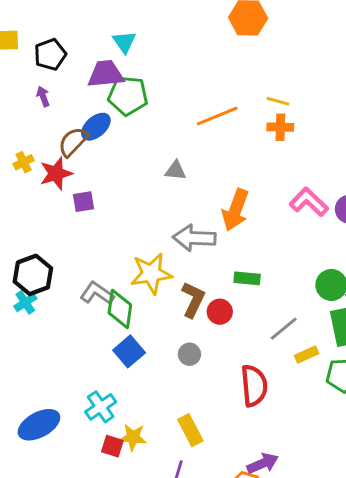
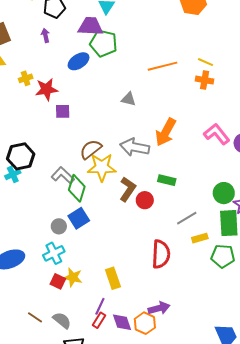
brown semicircle: (73, 142) -> (91, 149), moved
gray circle: (189, 354) -> (59, 226), moved

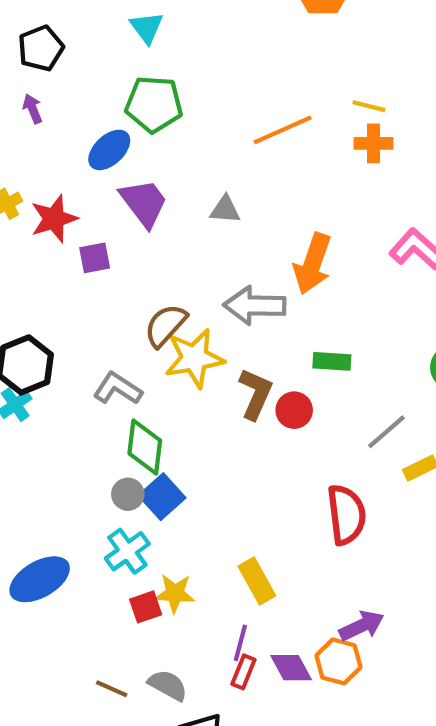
purple trapezoid: (90, 26) -> (144, 203), moved, turned 60
green diamond: (77, 188) -> (145, 447), moved
blue square: (79, 218) -> (162, 497), moved
red square: (58, 281) -> (146, 607), turned -35

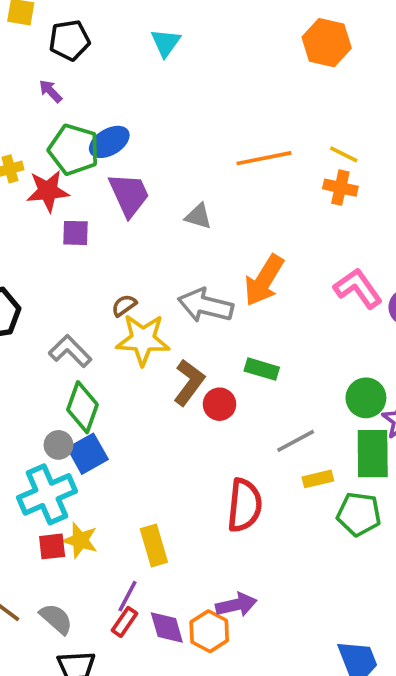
green pentagon: (154, 104) -> (74, 150), moved
purple arrow: (32, 109) -> (51, 91), turned -35
brown semicircle: (165, 325) -> (124, 305), size x0.6
cyan cross: (127, 551) -> (47, 494), size x1.4

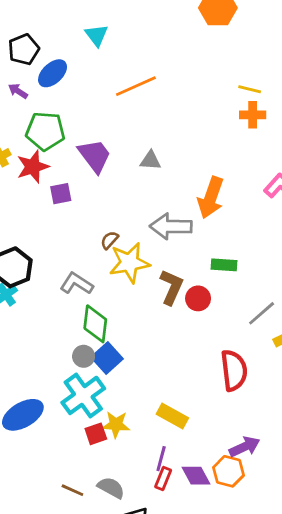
blue ellipse: (109, 142) -> (53, 73), moved
orange line: (264, 158) -> (136, 86), moved
yellow rectangle: (154, 546) -> (172, 416), turned -32

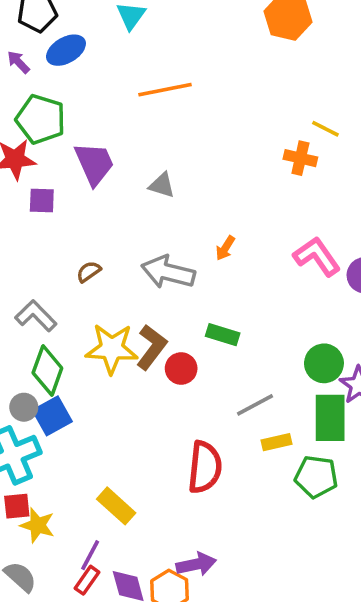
yellow line: (250, 89) -> (325, 129), moved
orange arrow: (211, 198) -> (225, 248), size x0.5
yellow star: (129, 263) -> (112, 349), moved
yellow star: (116, 425) -> (37, 525), moved

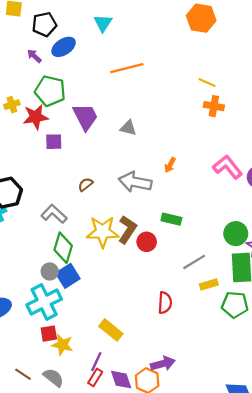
yellow line: (325, 129) -> (207, 82), moved
red semicircle: (205, 467) -> (165, 303), size x0.7

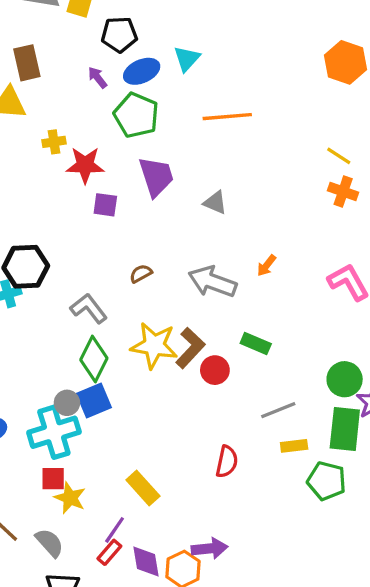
cyan triangle: (103, 23) -> (187, 59), moved
green pentagon: (50, 91) -> (136, 115), moved
gray circle: (50, 271) -> (67, 403), moved

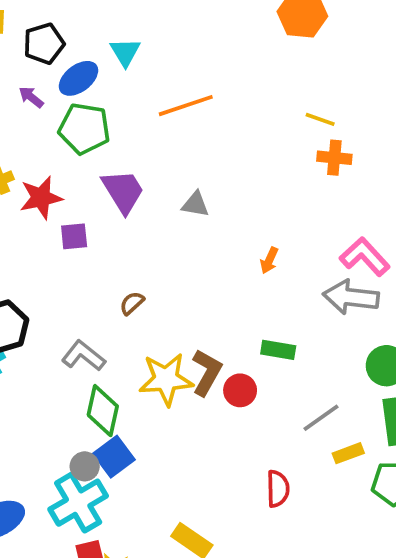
gray arrow: (212, 282) -> (351, 297), moved

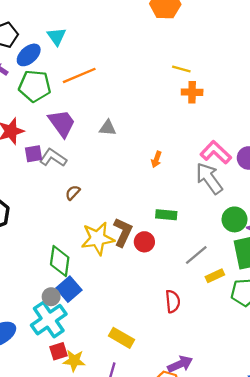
orange line: (186, 106) -> (79, 75), moved
gray arrow: (351, 297) -> (209, 178), turned 52
gray L-shape: (83, 356) -> (53, 158), moved

